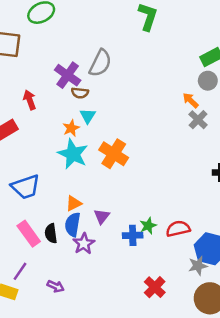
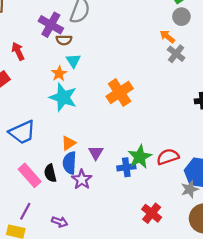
orange cross: (114, 154) -> (120, 92), moved, turned 30
green star: (148, 226) -> (140, 157), size x1.5

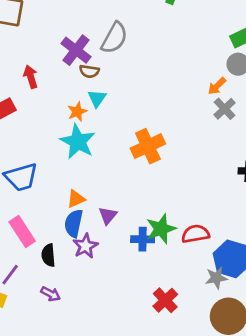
orange arrow: (167, 37) -> (217, 86), turned -91
black semicircle: (50, 173) -> (48, 255), moved

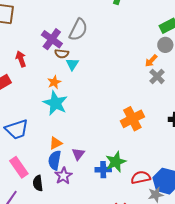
cyan triangle: (97, 98) -> (72, 64), moved
orange cross: (148, 146) -> (132, 119), moved
red semicircle: (195, 234) -> (141, 177), moved

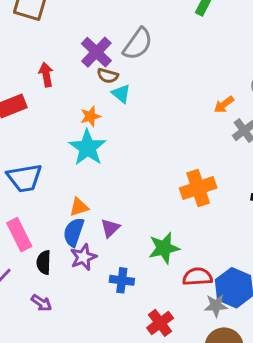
orange arrow: (151, 61) -> (224, 105), moved
cyan triangle: (72, 64) -> (121, 94), turned -32
blue cross: (103, 170) -> (122, 280), moved

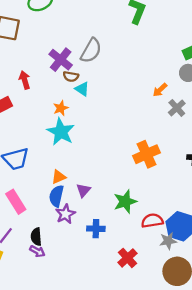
black semicircle: (44, 262) -> (36, 237), moved

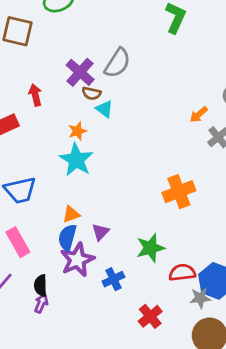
purple star: (65, 214) -> (77, 260), size x1.4
blue cross: (96, 229) -> (113, 279), turned -30
purple arrow: (37, 251) -> (41, 303), turned -98

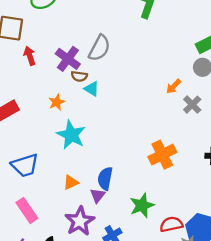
red arrow: (35, 95) -> (30, 56), moved
orange star: (77, 131) -> (57, 102), moved
blue semicircle: (67, 237) -> (105, 178), moved

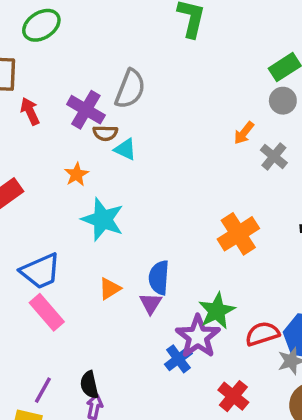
pink rectangle: (27, 210) -> (47, 312), moved
purple star: (80, 221) -> (198, 337), moved

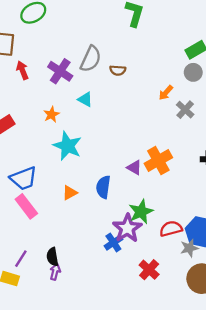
brown semicircle: (105, 133) -> (118, 70), moved
purple triangle: (151, 303) -> (134, 168), moved, turned -35

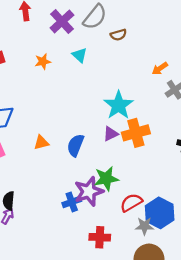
brown semicircle: (118, 70) -> (118, 35), turned -35
cyan star: (67, 146) -> (119, 105), moved
purple triangle: (134, 168) -> (111, 134), turned 49
red semicircle: (171, 229) -> (131, 203), turned -30
red cross: (149, 270) -> (100, 237), turned 36

